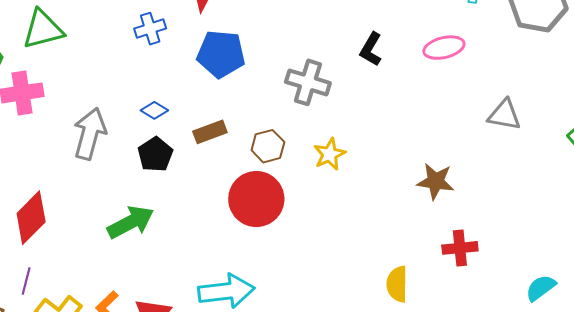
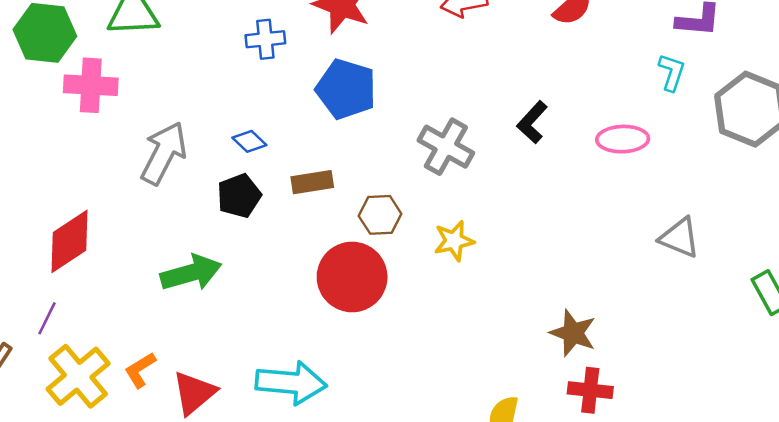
brown star: (436, 181) -> (573, 333), moved

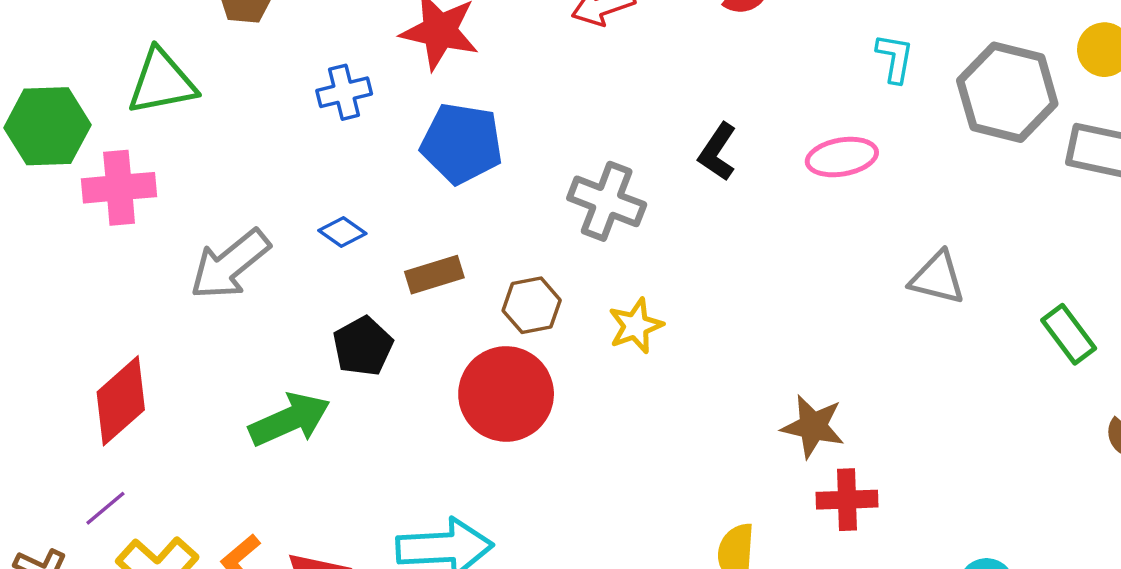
gray arrow: (164, 153) -> (230, 264), turned -148
black pentagon: (239, 196) -> (363, 346), moved
purple line: (47, 318) -> (105, 508), turned 32

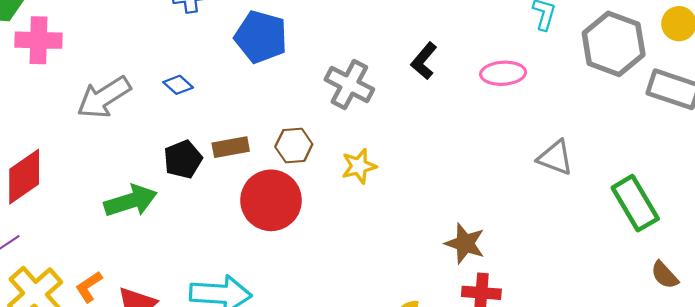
brown rectangle: (434, 275) -> (231, 147), moved
green rectangle: (1069, 334) -> (635, 203), size x1.4

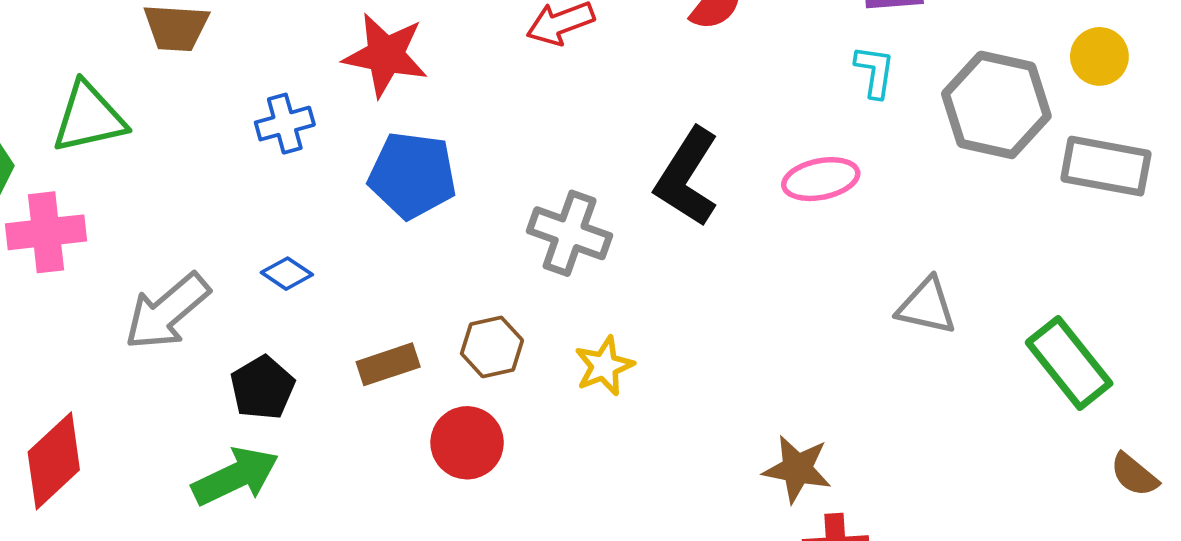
black L-shape: (424, 61) -> (687, 177), size x1.6
black pentagon: (183, 159) -> (262, 388), moved
red circle: (271, 200) -> (467, 443), size x0.7

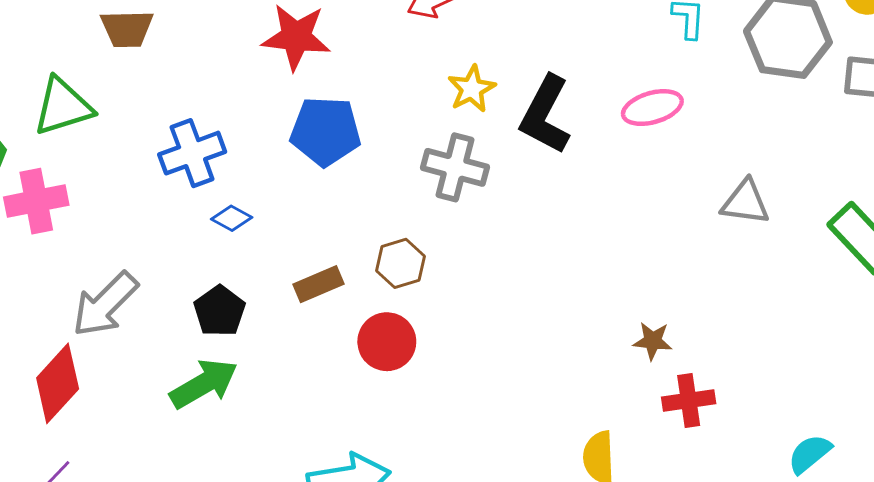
blue cross: (285, 124) -> (192, 153), moved, size x1.4
gray arrow: (167, 312) -> (105, 304), moved
yellow star: (604, 366) -> (472, 89), moved
brown star: (797, 469) -> (653, 341), size x0.7

